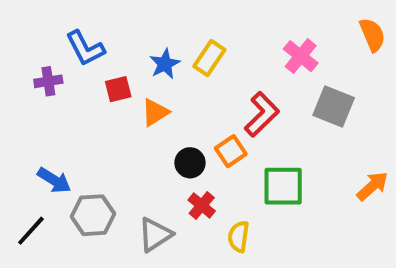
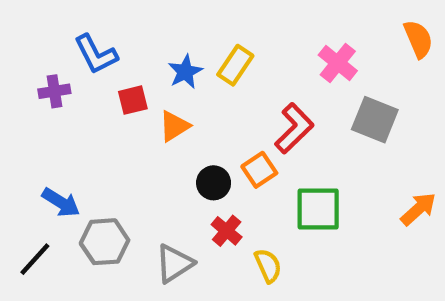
yellow semicircle: (239, 237) -> (268, 266), turned 148

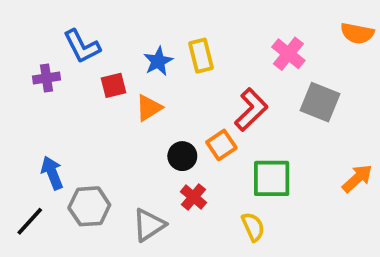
orange semicircle: (418, 39) -> (357, 33), turned 124
yellow rectangle: (235, 65) -> (201, 56), turned -48
blue arrow: (61, 202) -> (52, 173), turned -144
yellow semicircle: (268, 266) -> (253, 227), moved

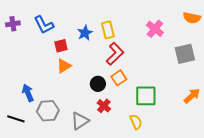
purple cross: (47, 78) -> (13, 24), moved
gray square: (320, 102) -> (185, 54), moved, turned -35
orange triangle: (149, 108) -> (64, 66), moved
red L-shape: (251, 110) -> (115, 54), moved
black line: (30, 221) -> (16, 119), turned 66

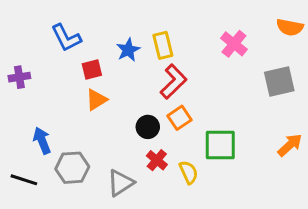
purple cross: (13, 24) -> (19, 77), moved
yellow semicircle: (136, 122) -> (189, 172), moved

